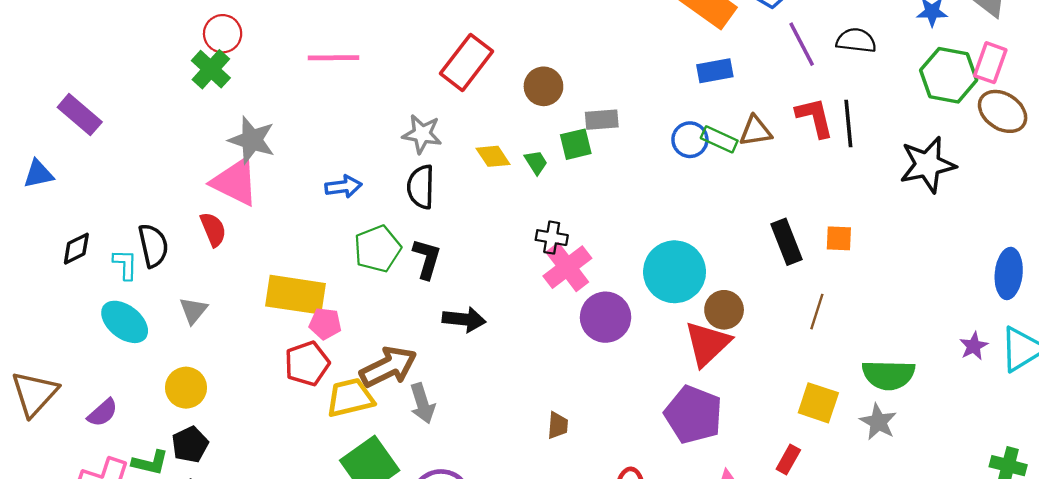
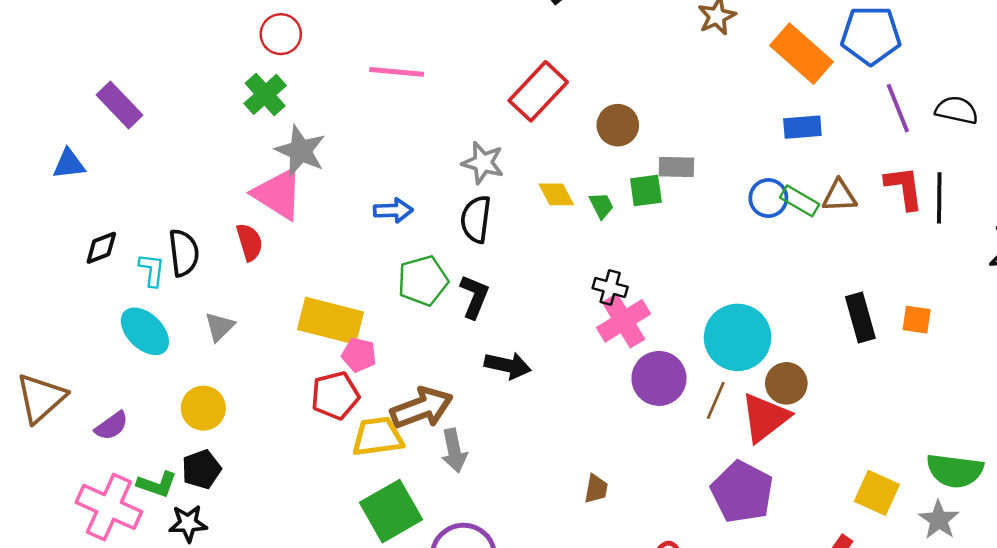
green cross: (211, 69) -> (265, 94), moved
brown line: (817, 312) -> (716, 400), moved

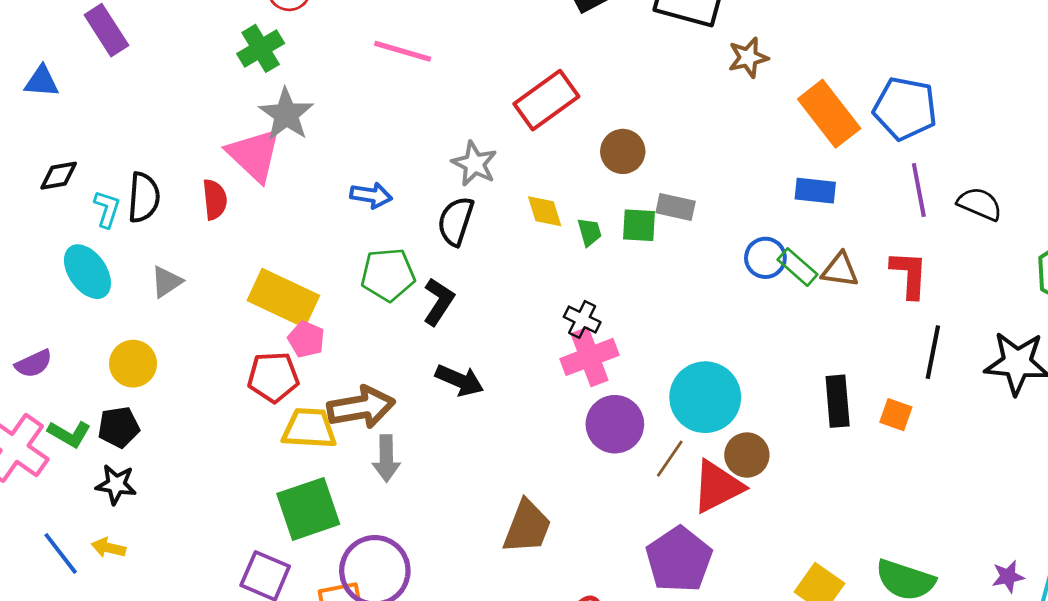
black line: (939, 198) -> (933, 352), moved
brown trapezoid: (596, 489) -> (527, 527), size x1.8
black star: (188, 523) -> (116, 484), moved

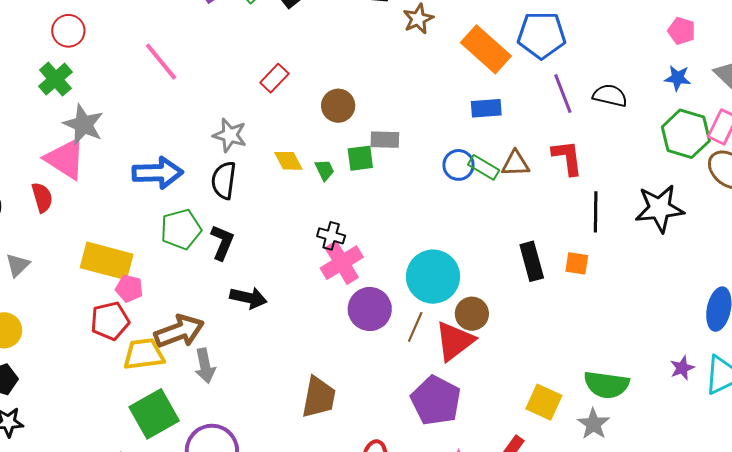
pink line: (403, 51) -> (161, 62), turned 45
red rectangle: (546, 100) -> (274, 78), size x0.6
blue arrow: (371, 195) -> (158, 173), size x1.6

